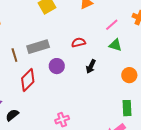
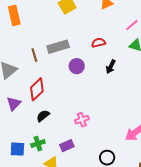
red diamond: (28, 80) -> (37, 89), moved
black semicircle: (12, 115) -> (43, 116), moved

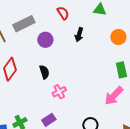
red semicircle: (98, 43) -> (63, 13), turned 80
black semicircle: (43, 116) -> (44, 72), moved, turned 120

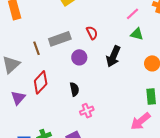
red semicircle: (63, 13) -> (92, 33), moved
black arrow: (79, 35) -> (113, 56), size x1.5

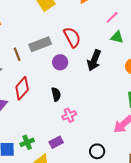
red semicircle: (92, 33) -> (72, 37), size x1.5

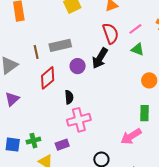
red semicircle: (72, 37) -> (111, 33), moved
black arrow: (94, 60) -> (100, 58), moved
red diamond: (22, 88) -> (48, 78), moved
pink cross: (69, 115) -> (79, 120), size x1.6

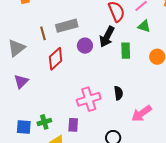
black semicircle: (69, 97) -> (118, 93), moved
green rectangle: (145, 113) -> (126, 51), moved
purple rectangle: (62, 145) -> (73, 125), turned -64

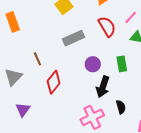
gray rectangle: (67, 26) -> (74, 38), moved
black arrow: (107, 37) -> (103, 87), moved
purple circle: (85, 46) -> (93, 64), moved

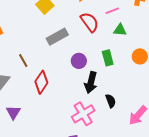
pink line: (131, 17) -> (112, 11), turned 32

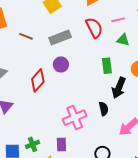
brown line: (23, 61) -> (26, 36), moved, turned -48
purple circle: (79, 61) -> (61, 64), moved
black arrow: (91, 82) -> (119, 88), moved

